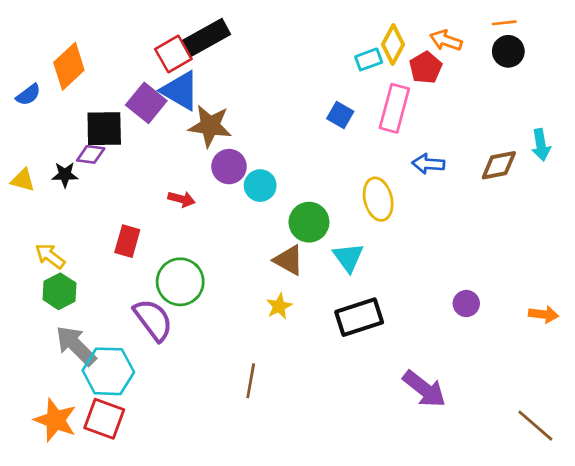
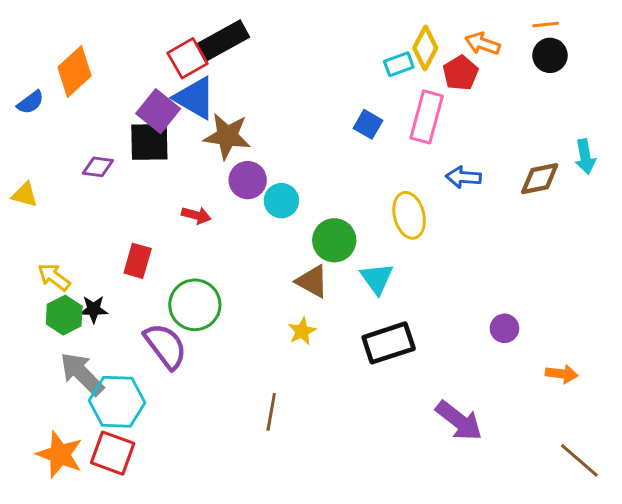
black square: (104, 129) -> (149, 142), moved
black star: (65, 175) -> (94, 309), moved
orange arrow: (544, 314) -> (562, 374), moved

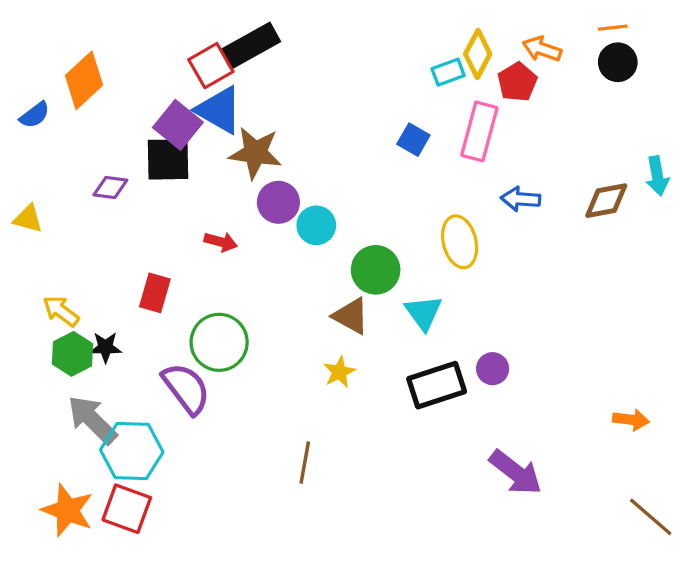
purple circle: (504, 328) -> (493, 369), moved

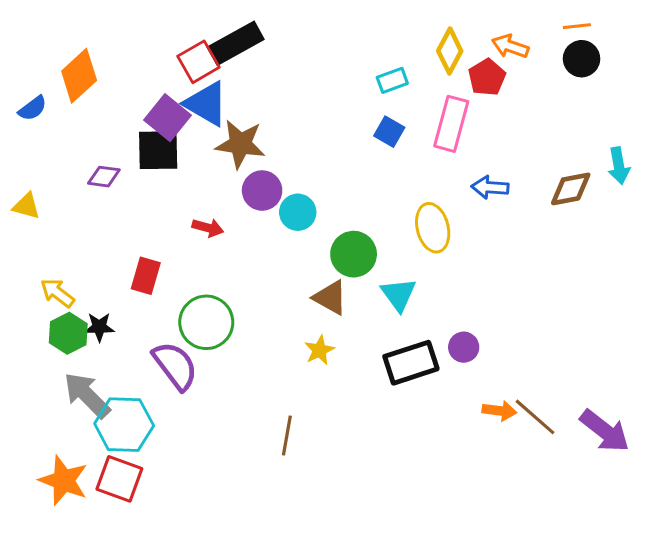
cyan rectangle: (448, 72) -> (392, 80), moved
orange arrow: (631, 420) -> (499, 411), moved
purple arrow: (516, 472) -> (605, 431), moved
brown line: (651, 517) -> (535, 417), moved

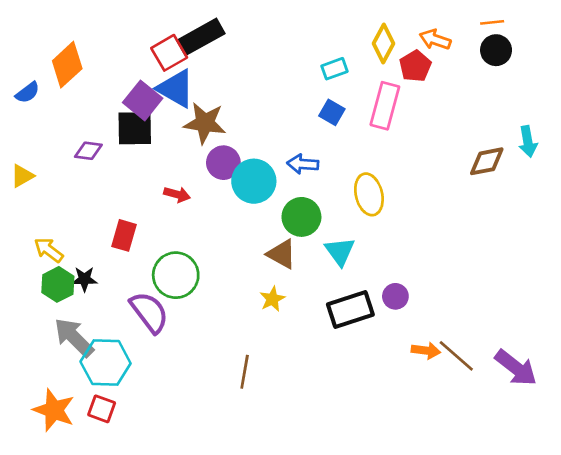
blue arrow: (490, 187) -> (303, 164), moved
yellow triangle: (26, 206) -> (22, 176), turned -45
cyan circle: (298, 212) -> (254, 181), size x1.4
red square: (119, 479) -> (102, 409), size x0.7

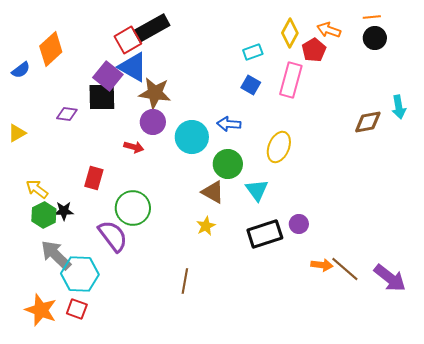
purple circle: (223, 163) -> (153, 122), moved
yellow ellipse: (369, 194) -> (279, 147), turned 36

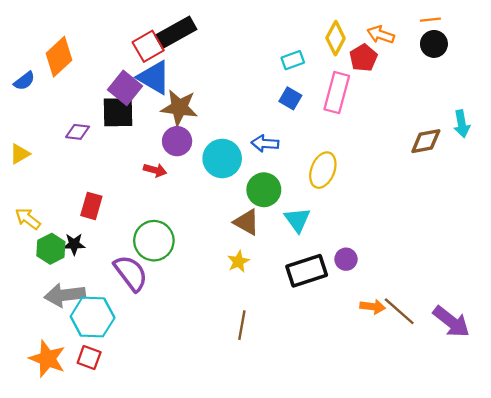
red rectangle: (94, 178) -> (91, 206), moved
yellow arrow: (37, 189) -> (28, 219), moved
gray arrow: (56, 255) -> (65, 295), turned -52
brown line: (185, 281) -> (242, 325), moved

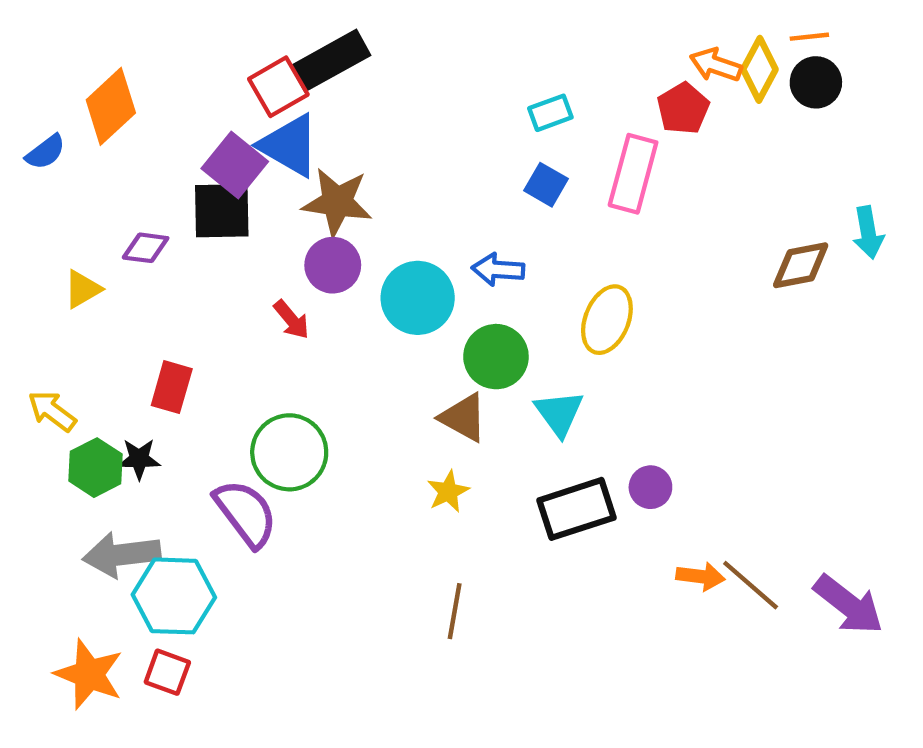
yellow diamond: (336, 38) -> (759, 69), moved
yellow triangle: (20, 154) -> (82, 289), moved
red arrow: (155, 170) -> (291, 320), turned 35

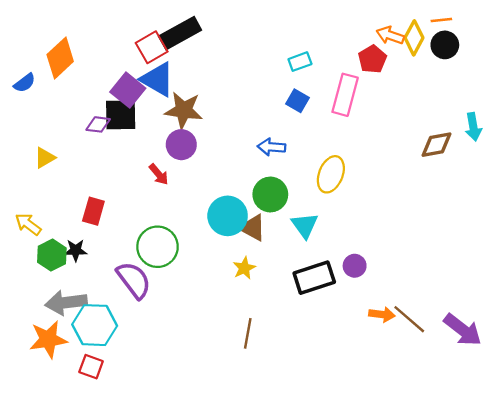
purple diamond: (146, 248) -> (98, 124), moved
cyan circle: (418, 298) -> (228, 216), moved
orange star: (89, 674) -> (48, 339), moved, turned -30

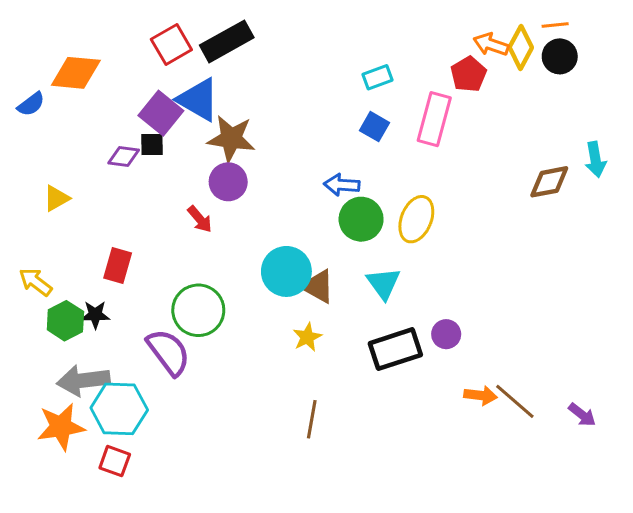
red square: (152, 47) -> (171, 44), moved
orange diamond: (60, 58) -> (76, 73), turned 48
black square: (121, 115) -> (152, 145), size x0.6
green circle: (270, 195) -> (361, 219), moved
purple arrow: (463, 330) -> (582, 415), size x0.6

